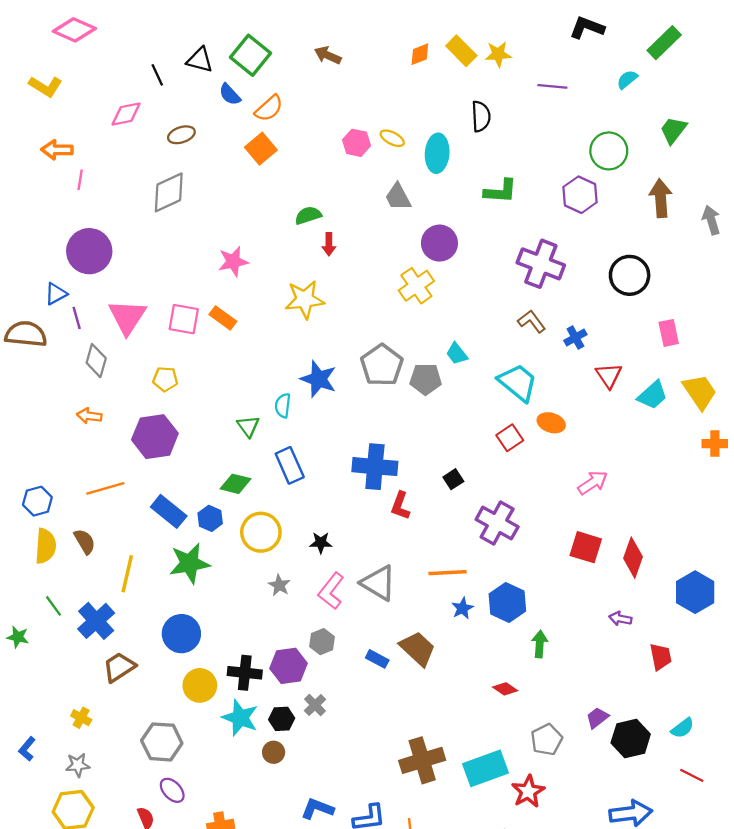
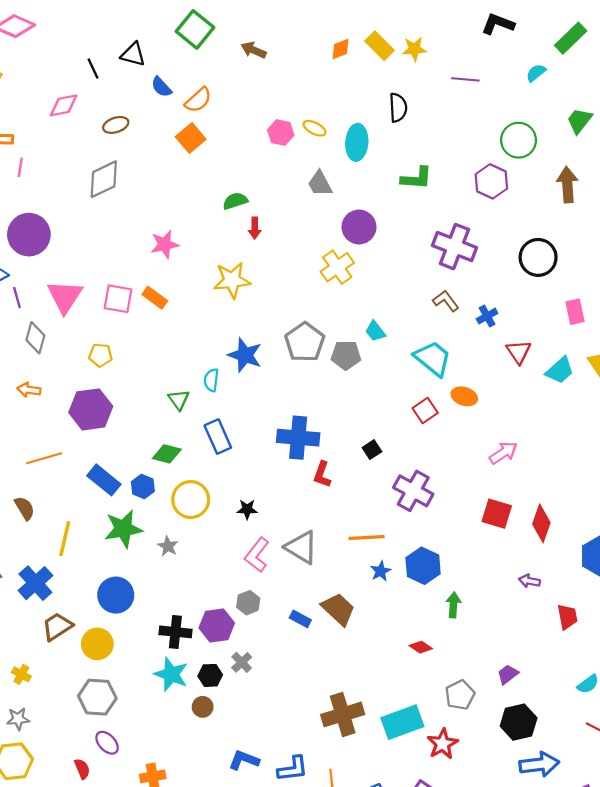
green square: (251, 55) -> (195, 29), moved
gray star: (279, 585) -> (168, 546), moved
yellow circle: (200, 685) -> (97, 644), moved
black hexagon: (631, 738) -> (519, 722), moved

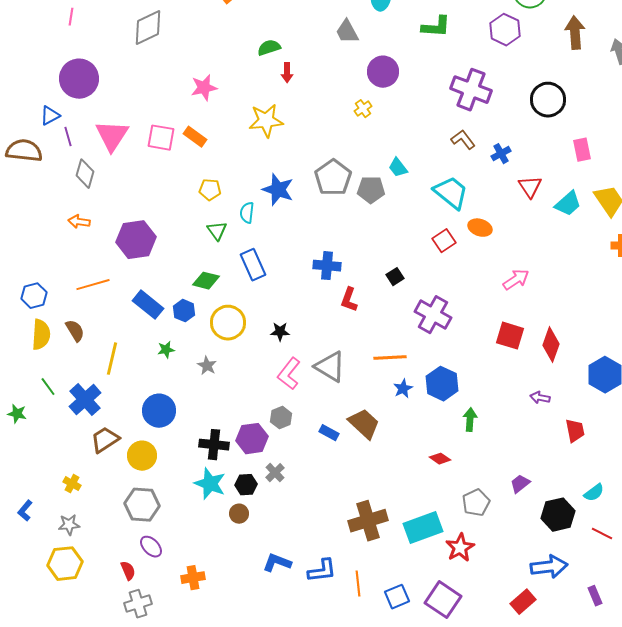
yellow cross: (337, 267) -> (363, 109), size x0.6
yellow pentagon: (101, 355) -> (210, 190), moved
blue cross: (298, 438) -> (327, 266), size x0.7
green star: (123, 529) -> (166, 350), size x0.5
black hexagon: (519, 722) -> (558, 515), moved

